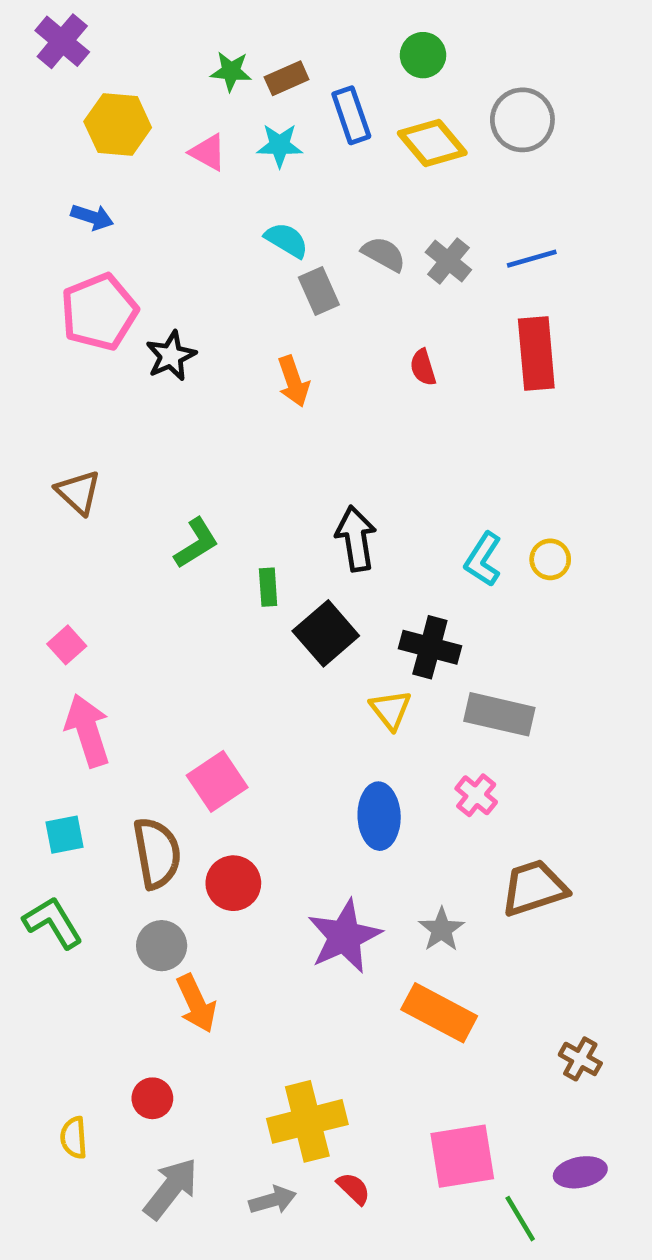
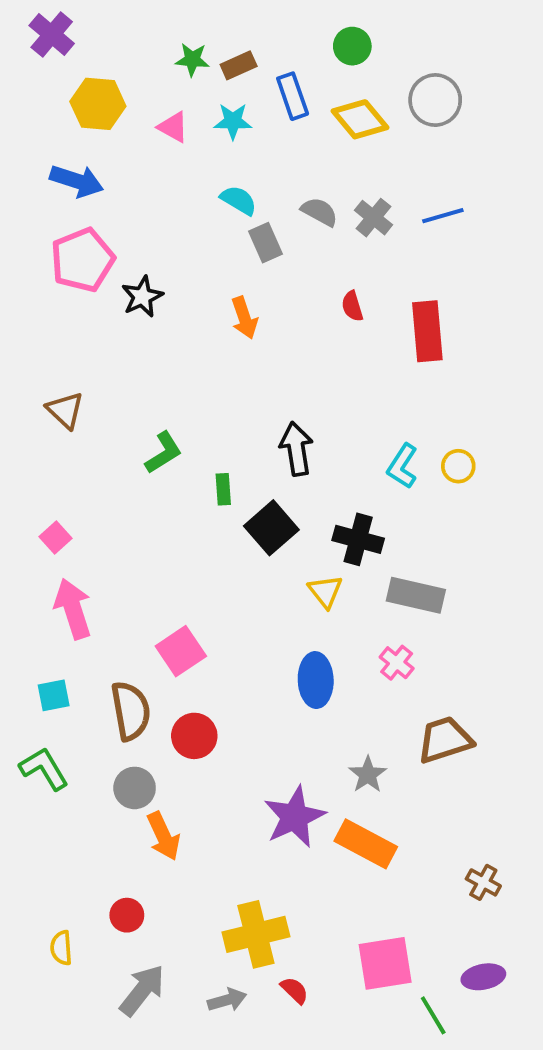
blue arrow: (92, 217) -> (77, 181), size x1.5
red rectangle: (536, 354) -> (427, 331), moved
purple star: (344, 936) -> (294, 817), moved

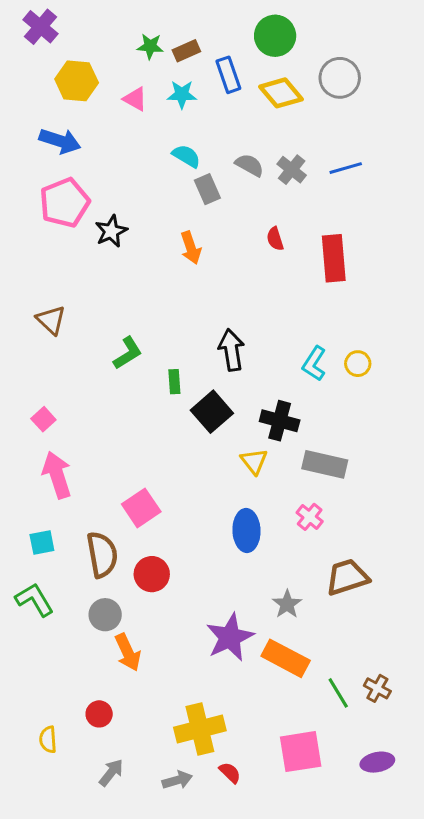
green circle: (352, 46) -> (275, 36), size x1.4
gray arrow: (142, 990) -> (111, 773), size x0.7
green line: (433, 1015) -> (338, 693), moved

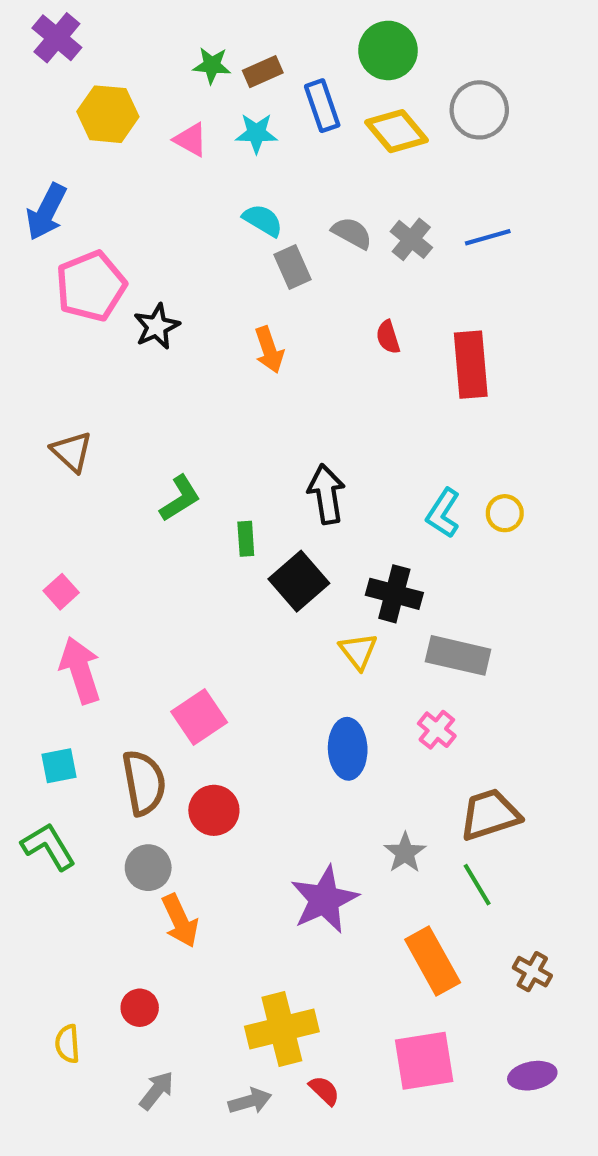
blue arrow: (60, 141) -> (46, 212), moved, turned 99
orange rectangle: (286, 658) -> (433, 961), moved, turned 33
green line: (338, 693) -> (477, 885), moved

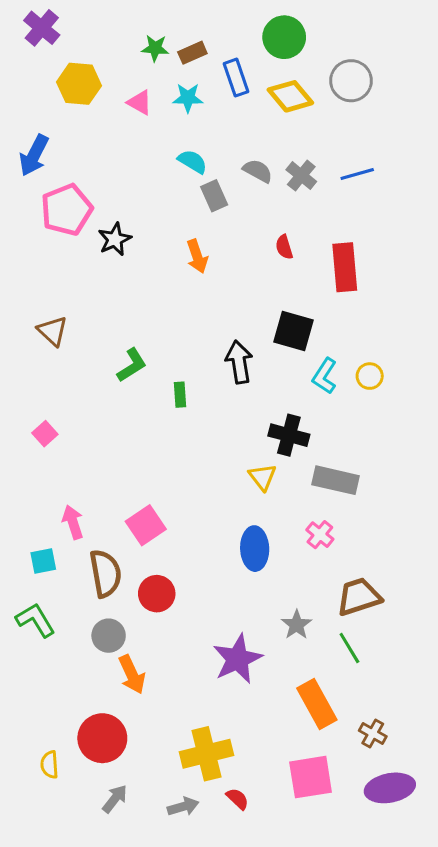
black square: (299, 581) -> (293, 331), moved, turned -33
pink arrow: (80, 670) -> (73, 522), moved, size x0.7
brown cross: (532, 972) -> (373, 734), moved
red circle: (140, 1008) -> (102, 738), size x1.8
purple ellipse: (532, 1076) -> (390, 788), size x1.4

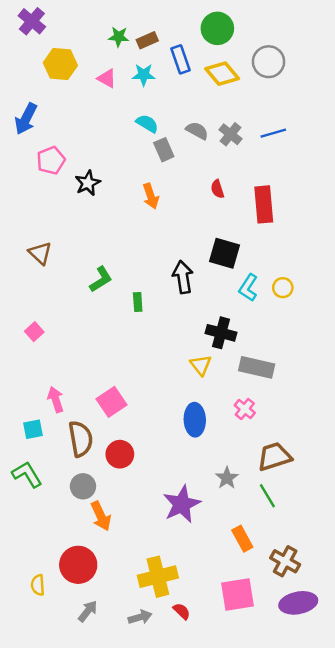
pink pentagon: (67, 210) -> (51, 160), size x0.7
orange rectangle: (317, 704) -> (242, 539), size x0.7
brown cross: (373, 734) -> (285, 561), size x1.4

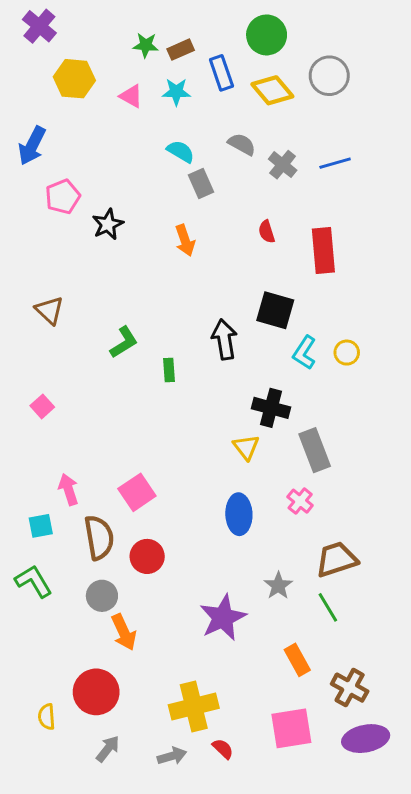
gray semicircle: (197, 131) -> (242, 144), moved
gray rectangle: (257, 367) -> (315, 450), turned 56

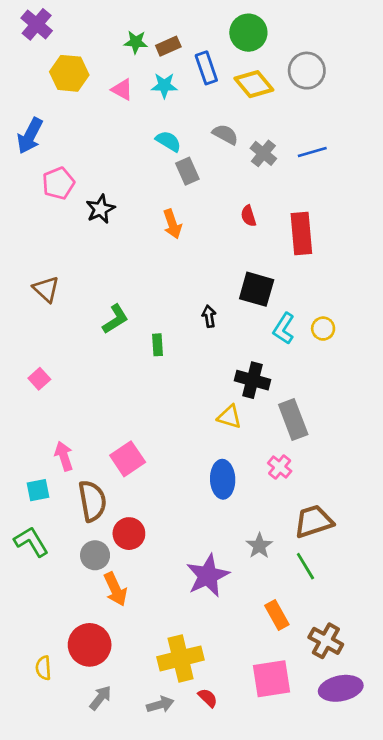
black arrow: (224, 339) -> (209, 316), size x0.6
yellow triangle: (246, 447) -> (229, 417), turned -35
red circle: (147, 556) -> (129, 534), moved

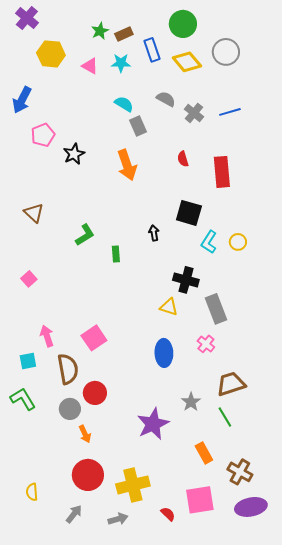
green star: (136, 42) -> (100, 31), turned -30
orange arrow: (172, 224) -> (127, 165), size x1.4
orange arrow: (115, 589) -> (85, 434), size x0.7
red circle: (90, 645) -> (88, 475), moved
red semicircle: (208, 698) -> (168, 514), moved

